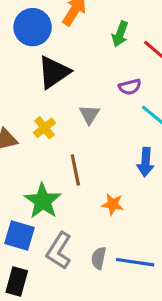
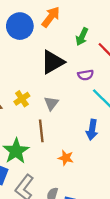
black triangle: (54, 72) -> (53, 62), moved
gray triangle: (89, 115) -> (51, 103), moved

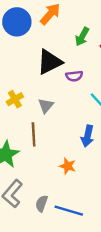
purple semicircle: (86, 75) -> (74, 76), moved
orange star: (66, 158) -> (68, 166), moved

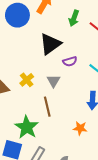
purple semicircle: (74, 76) -> (70, 61), moved

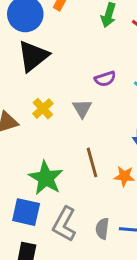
black triangle: (50, 44) -> (33, 56), moved
brown line: (47, 107) -> (92, 162), moved

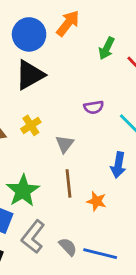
gray triangle: (82, 108) -> (65, 144), moved
gray semicircle: (102, 229) -> (68, 247), turned 120

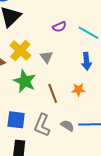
yellow cross: (31, 125) -> (20, 51), size x1.5
brown line: (68, 183) -> (53, 93), moved
green star: (23, 191) -> (25, 81), moved

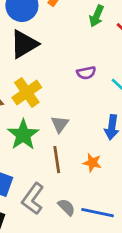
gray triangle: (46, 57) -> (60, 124), moved

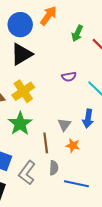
gray triangle: (60, 124) -> (64, 125), moved
gray semicircle: (66, 207) -> (54, 168), moved, turned 48

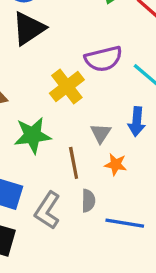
purple semicircle: (69, 77) -> (103, 59), size x1.6
yellow cross: (23, 91) -> (67, 87), moved
green star: (20, 124) -> (33, 135), turned 30

